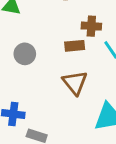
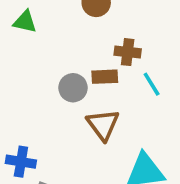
gray circle: (25, 54) -> (73, 88), moved

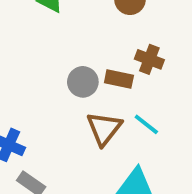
cyan line: (152, 84) -> (146, 124), moved, turned -35

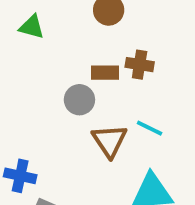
brown rectangle: (119, 79) -> (105, 73), moved

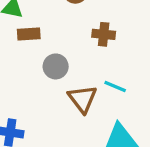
brown rectangle: (105, 73) -> (29, 34), moved

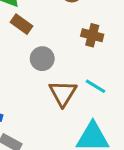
brown rectangle: (29, 34) -> (21, 24), turned 30

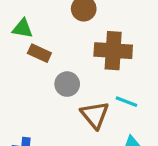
brown cross: (92, 35) -> (113, 51), size x1.6

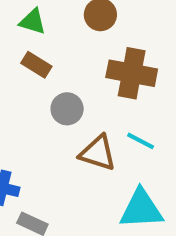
green triangle: (22, 29) -> (33, 21), moved
brown triangle: (95, 115) -> (98, 153), turned -40

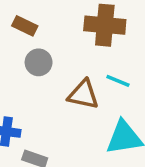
gray circle: (67, 109) -> (39, 62), moved

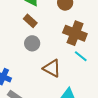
cyan line: (118, 81) -> (81, 56), moved

